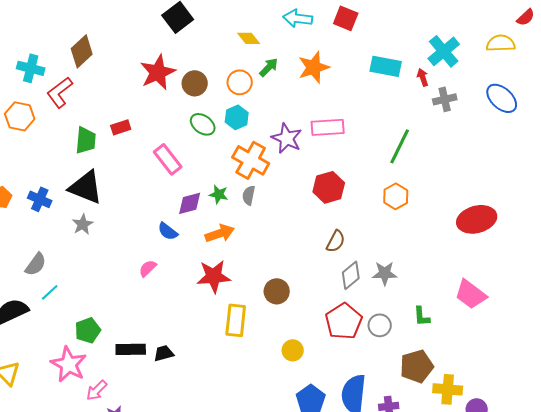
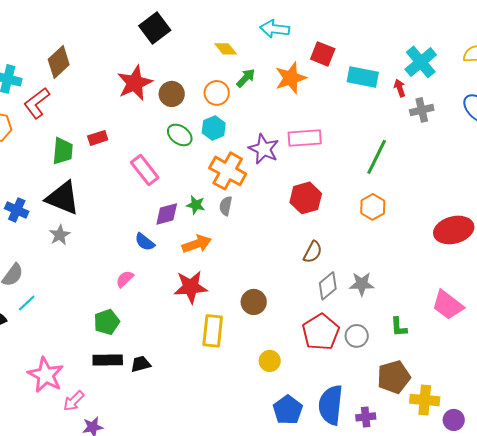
red square: (346, 18) -> (323, 54), moved
green pentagon: (88, 330) -> (107, 322), moved

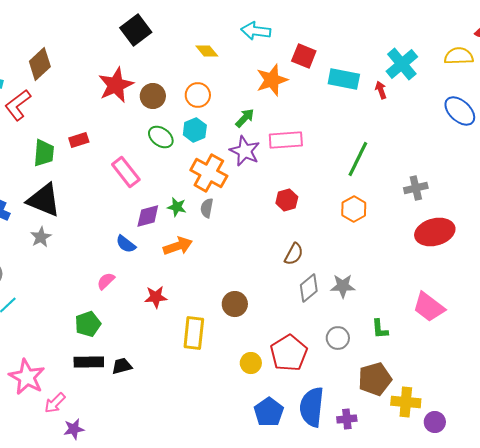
green arrow: (246, 78) -> (245, 118), moved
gray cross: (422, 110) -> (416, 188), moved
red hexagon: (306, 198) -> (287, 200), size x0.7
red star: (191, 287) -> (156, 297), moved, size x0.7
red pentagon: (321, 332) -> (289, 353), moved

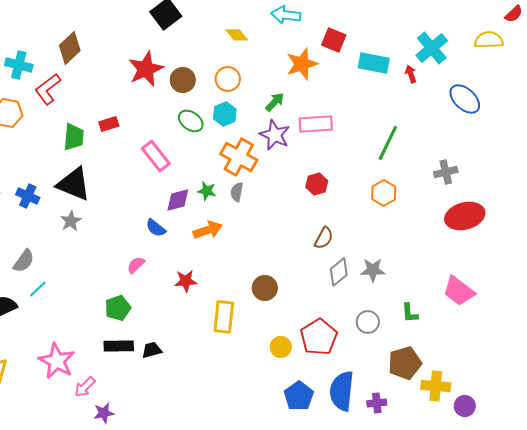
blue ellipse: (460, 111) -> (465, 99), moved

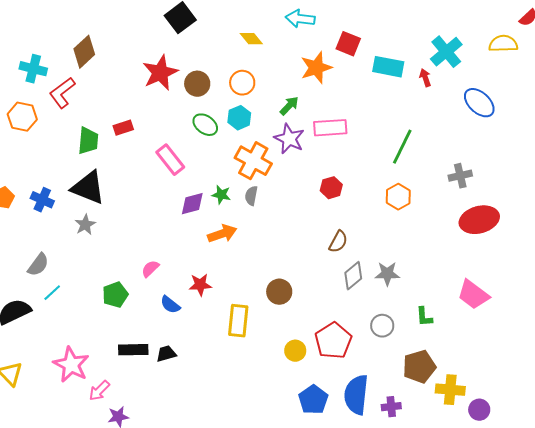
blue semicircle: (156, 228) -> (170, 305), moved
green pentagon: (118, 308) -> (115, 295), moved

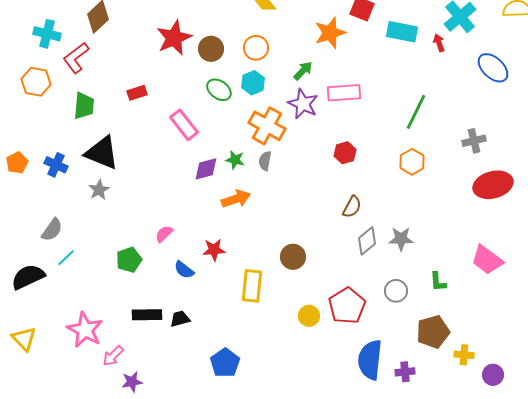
green trapezoid: (88, 141) -> (84, 106), moved
yellow cross: (450, 390) -> (464, 355), size x0.7
blue pentagon: (313, 400) -> (225, 363), moved

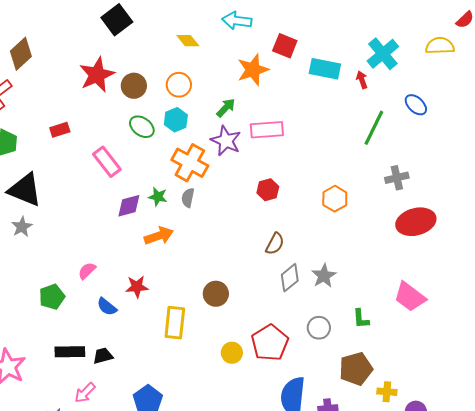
blue ellipse: (493, 68) -> (416, 105), size x0.7
green line: (416, 112) -> (374, 128), moved
gray star: (401, 239) -> (324, 276), turned -30
pink arrow: (113, 356) -> (85, 393), moved

